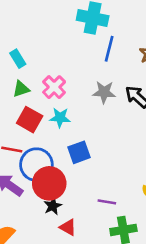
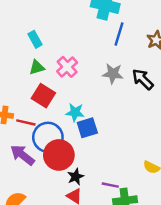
cyan star: (60, 118) -> (75, 112), moved
purple line: (107, 202) -> (110, 185), moved
black star: (53, 206) -> (76, 177), moved

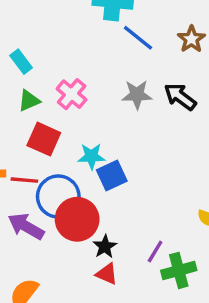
blue line: (119, 34) -> (138, 38), turned -60
purple line: (110, 185) -> (155, 252), turned -63

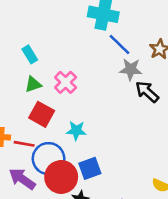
gray star: (137, 95) -> (131, 69), moved
blue square: (112, 176) -> (90, 168), moved

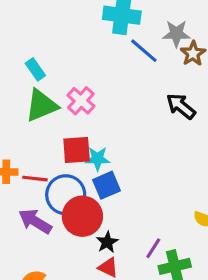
gray star: (131, 69) -> (176, 34), moved
green triangle: (33, 84) -> (42, 105), size x1.6
red square: (42, 114) -> (77, 150), moved, turned -30
blue square: (90, 168) -> (106, 185), moved

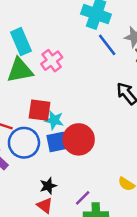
cyan rectangle: (35, 69) -> (21, 42), size x1.5
pink cross: (81, 101) -> (52, 61), moved
red circle: (82, 216) -> (79, 139), moved

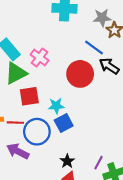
blue line: (107, 45) -> (94, 48), moved
red square: (40, 110) -> (29, 96), moved
red circle: (79, 139) -> (80, 74), moved

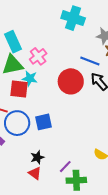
blue line: (94, 48) -> (90, 61), turned -30
cyan star: (56, 106) -> (30, 78), moved

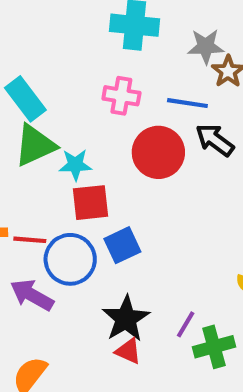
pink cross: (38, 56) -> (121, 96), moved, turned -30
red square: (19, 89) -> (90, 203), moved
black star: (37, 157) -> (126, 319), size x1.6

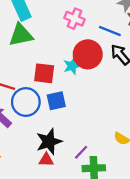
cyan star: (75, 165) -> (72, 66), moved, turned -30
red triangle: (128, 351) -> (46, 160), turned -35

